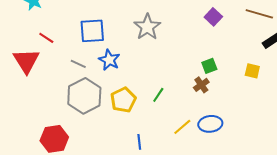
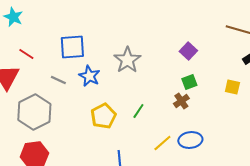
purple square: (213, 17) -> (188, 51), moved
gray star: (147, 27) -> (127, 60), moved
gray hexagon: (84, 96) -> (34, 112), moved

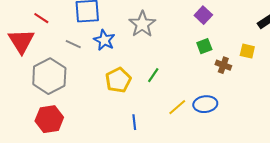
brown cross: (181, 101) -> (223, 65), moved, turned -35

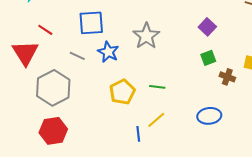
green line: (153, 75) -> (157, 87), turned 63
yellow line: (177, 107) -> (156, 120), moved

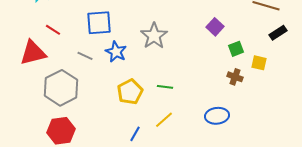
red triangle: (25, 53) -> (33, 53), turned 48
green square: (208, 58) -> (236, 49), moved
blue line: (138, 134) -> (135, 134), moved, turned 35

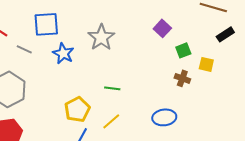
gray line: (85, 56) -> (24, 49), moved
yellow pentagon: (130, 92) -> (77, 109), moved

